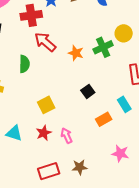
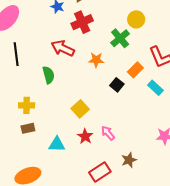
red cross: (31, 15) -> (82, 22), moved
orange star: (76, 53) -> (96, 60), moved
orange rectangle: (104, 119) -> (135, 70), moved

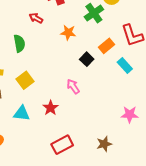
red arrow: (63, 48) -> (36, 18), size x0.6
yellow square: (80, 109) -> (25, 80), moved
pink arrow: (108, 133) -> (73, 86), moved
brown star: (129, 160) -> (104, 144), moved

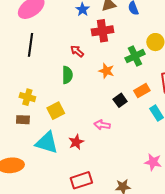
green semicircle: (19, 43) -> (67, 75), moved
pink arrow: (73, 86) -> (102, 125), turned -56
cyan triangle: (22, 113) -> (47, 143), size x1.4

